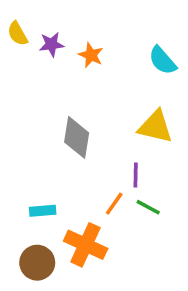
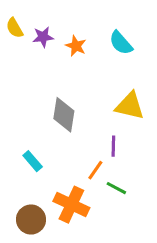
cyan semicircle: (162, 61) -> (121, 43), moved
green line: (148, 207) -> (116, 188), moved
cyan rectangle: (43, 211) -> (33, 161), moved, turned 54

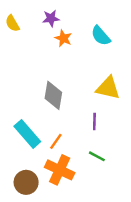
purple star: (43, 37) -> (51, 18), moved
cyan rectangle: (33, 161) -> (27, 134), size x1.6
orange line: (95, 170) -> (56, 141), moved

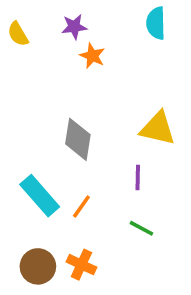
cyan semicircle: (101, 36) -> (156, 23), moved, turned 40
orange cross: (60, 170) -> (81, 265), moved, size x0.7

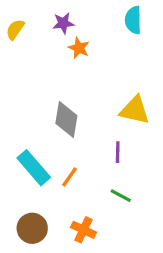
yellow semicircle: (18, 34) -> (15, 29), turned 65
orange cross: (81, 265) -> (83, 230), moved

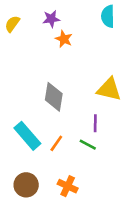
green line: (121, 196) -> (88, 145), moved

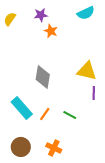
cyan semicircle: (108, 16) -> (86, 13), turned -114
purple line: (95, 123) -> (94, 93), moved

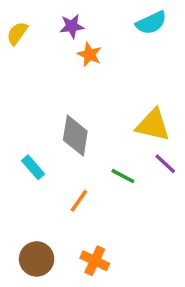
purple line: (94, 93) -> (165, 164), turned -48
cyan rectangle: (22, 108) -> (33, 167), moved, size x0.6
green line: (70, 115) -> (123, 176), moved

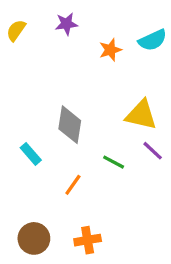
cyan semicircle: (151, 23) -> (153, 40), moved
orange star: (89, 54) -> (110, 50), moved, turned 30
orange cross: (95, 261) -> (88, 240), turned -35

